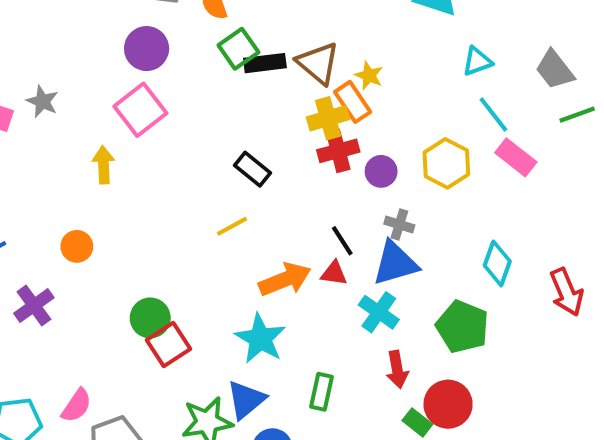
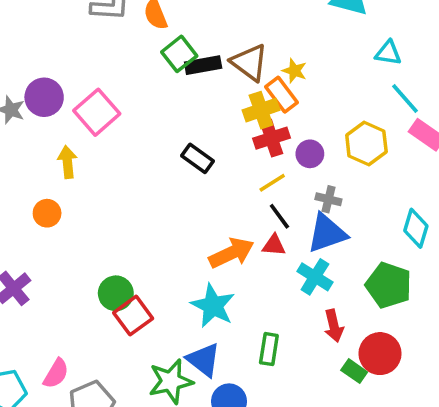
purple circle: (147, 49) -> (44, 97), moved
cyan triangle: (477, 61) -> (388, 53), turned 32
yellow line: (232, 226) -> (272, 183), moved
orange circle: (77, 246) -> (47, 213), moved
blue triangle: (246, 400) -> (203, 360), turned -39

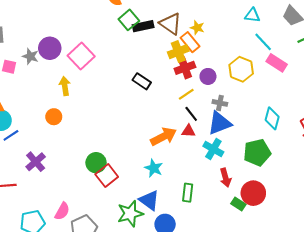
green pentagon: (389, 285) -> (257, 153), turned -30
cyan star: (213, 306) -> (154, 168), size x0.7

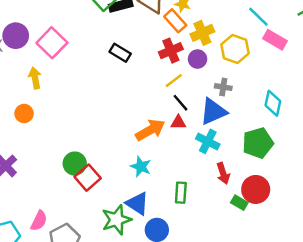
yellow cross: (178, 52) -> (202, 33), moved
black rectangle: (142, 81) -> (120, 53), moved
gray cross: (220, 103) -> (223, 87), moved

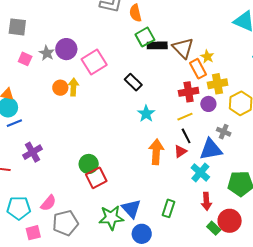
black rectangle: (120, 53) -> (133, 82), moved
orange circle: (24, 113) -> (60, 88), moved
red triangle: (178, 122) -> (180, 151), turned -48
orange arrow: (150, 130) -> (156, 152), turned -70
cyan star: (141, 167) -> (146, 114), moved

